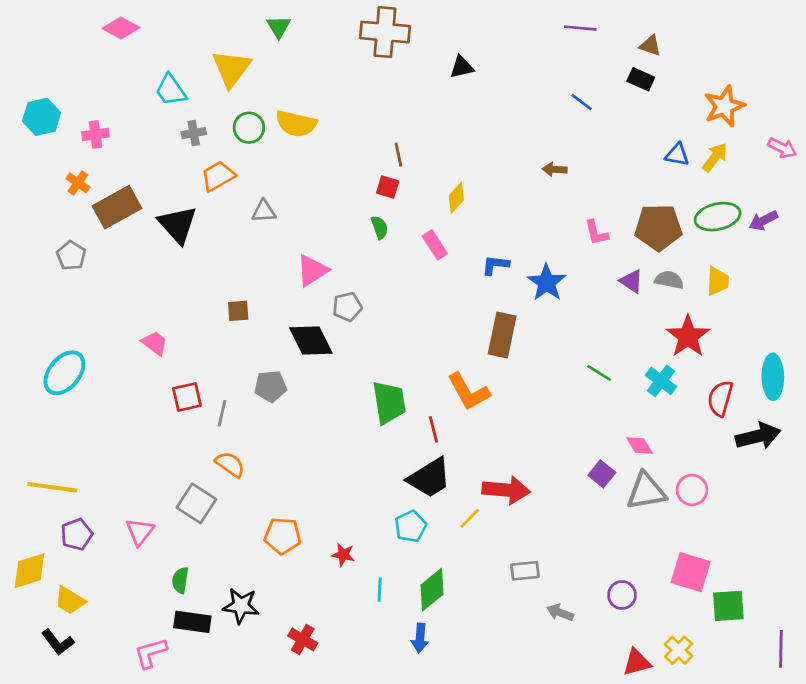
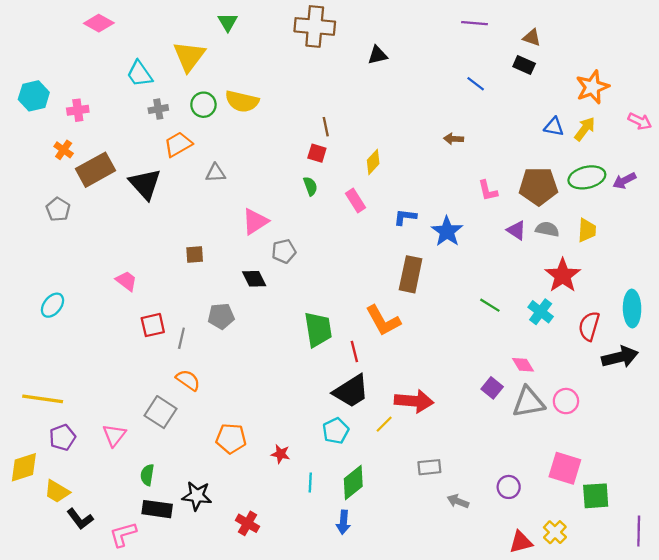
black diamond: (311, 340) -> (254, 279), size x0.7
cyan ellipse: (64, 373) -> (53, 305), size x0.7
black L-shape: (58, 642) -> (80, 519), moved

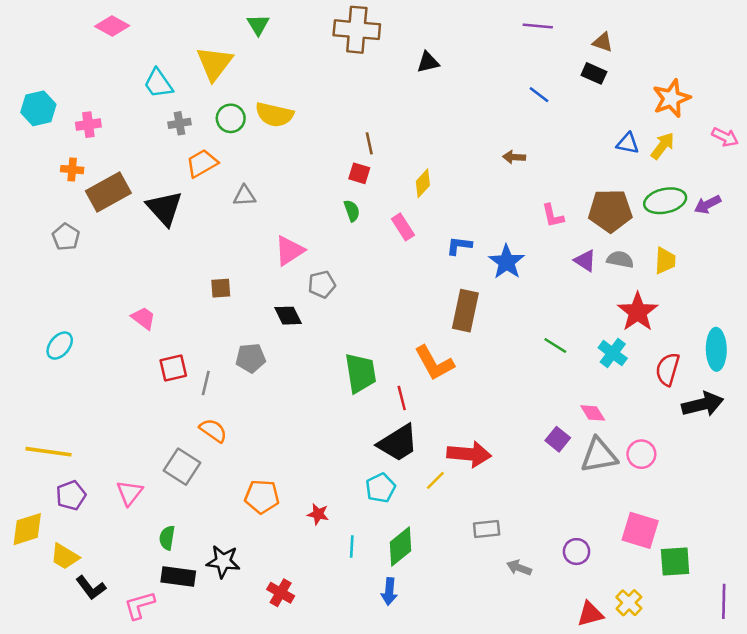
orange cross: (64, 150) -> (72, 170), turned -30

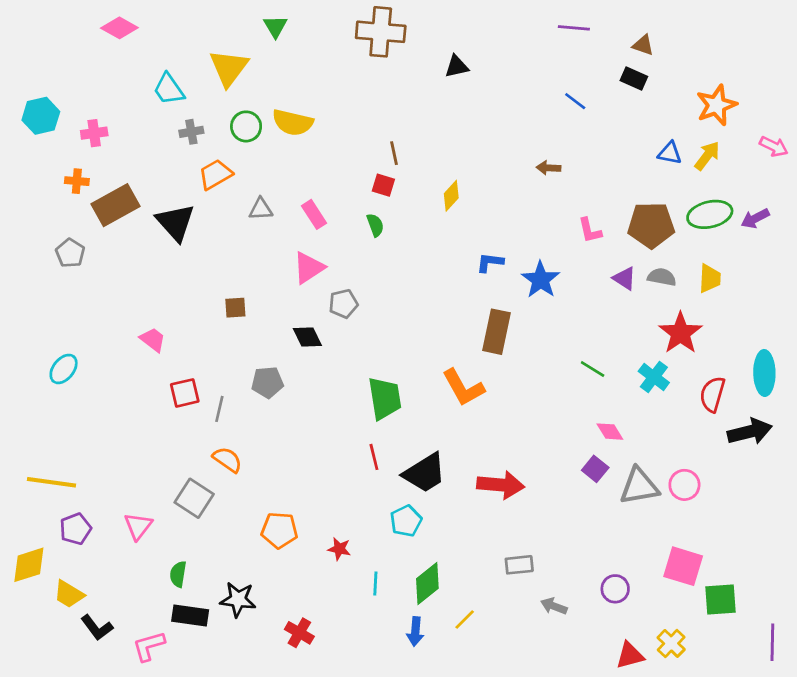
pink rectangle: (403, 227) -> (314, 214), moved
red line: (402, 398) -> (374, 457), moved
pink diamond: (593, 413) -> (610, 432), moved
yellow line: (435, 480) -> (465, 619), moved

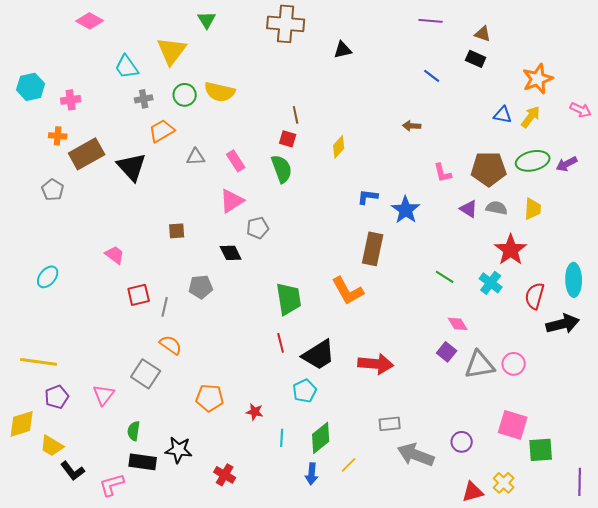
green semicircle: (375, 225) -> (282, 169), size x1.6
gray arrow: (554, 606) -> (416, 455), size x1.8

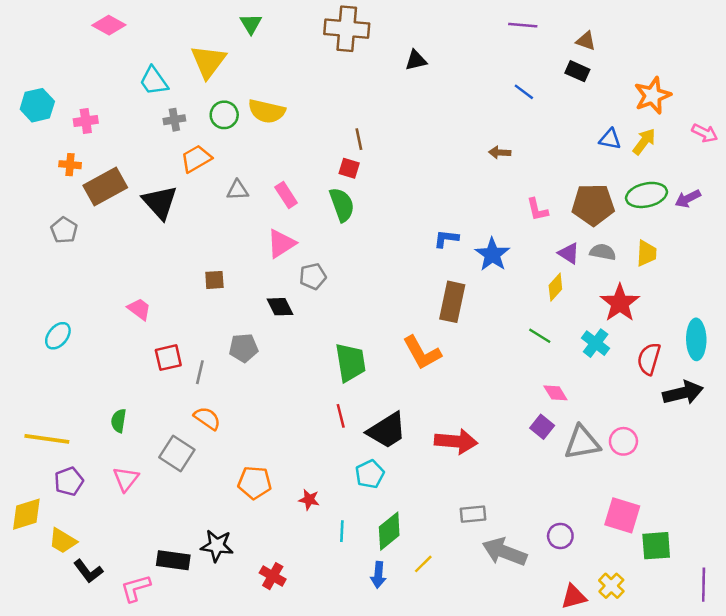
yellow diamond: (339, 147) -> (555, 287), moved
green semicircle: (134, 431) -> (119, 421), moved

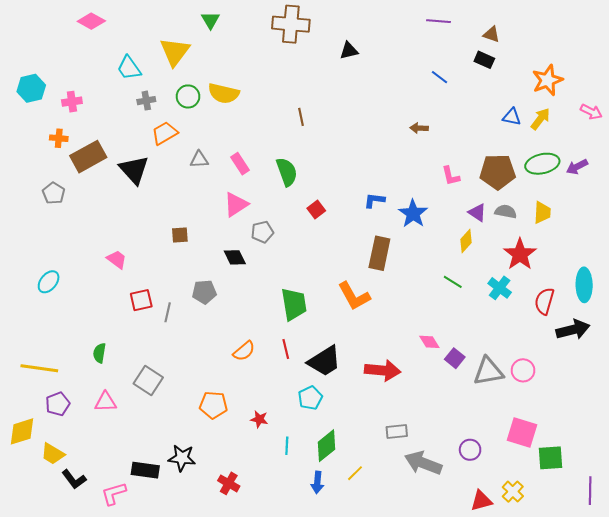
red square: (349, 168) -> (316, 209), moved, turned 36
pink diamond: (555, 393) -> (429, 342), moved
orange semicircle: (207, 418) -> (244, 351), moved, turned 105
pink triangle: (126, 479) -> (106, 402), turned 50

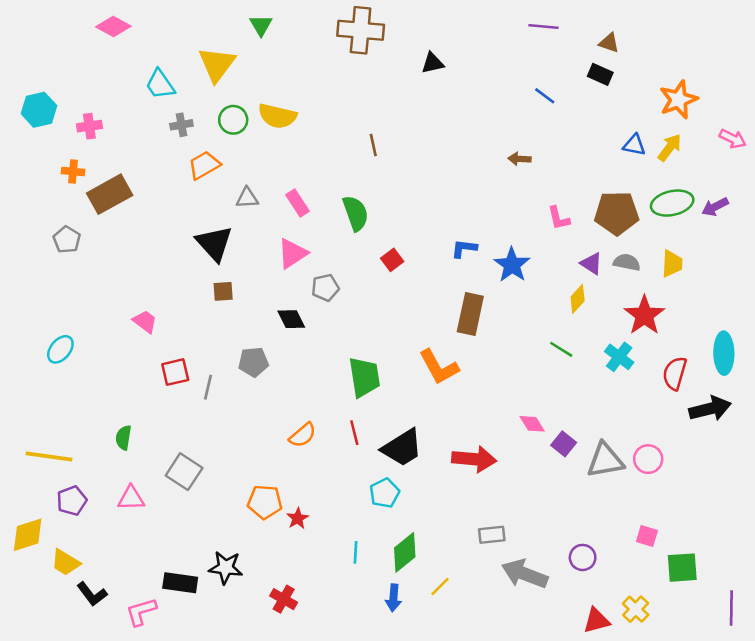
black triangle: (134, 170) -> (214, 243), moved
red star: (259, 419) -> (298, 518), moved, turned 30
pink square: (522, 432) -> (647, 536), size x0.6

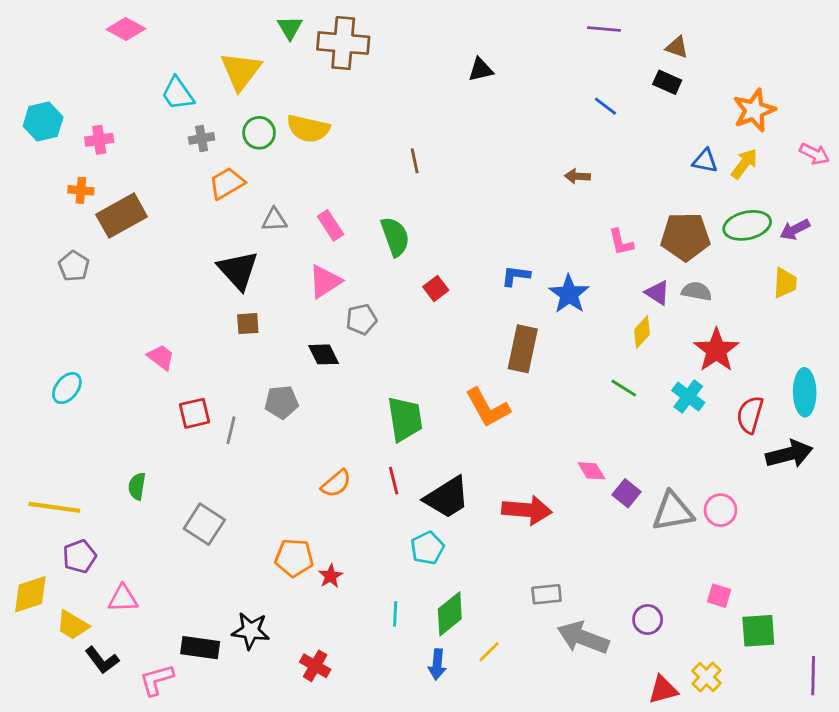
brown cross: (361, 30) -> (343, 43), moved
yellow trapezoid: (672, 264) -> (785, 283), moved
pink triangle: (131, 498) -> (123, 598), moved

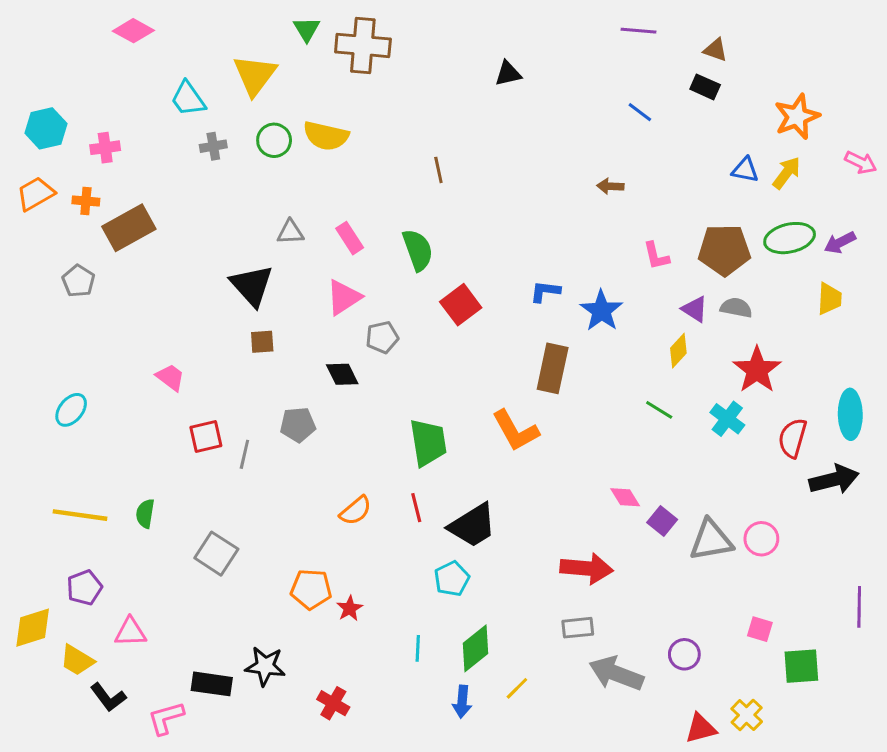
orange trapezoid: (227, 183) -> (36, 194), moved
red square: (436, 288) -> (461, 305), size x1.5
yellow line: (54, 507) -> (80, 515), moved
red arrow: (527, 510) -> (587, 568), moved
purple line: (813, 676) -> (859, 607), moved

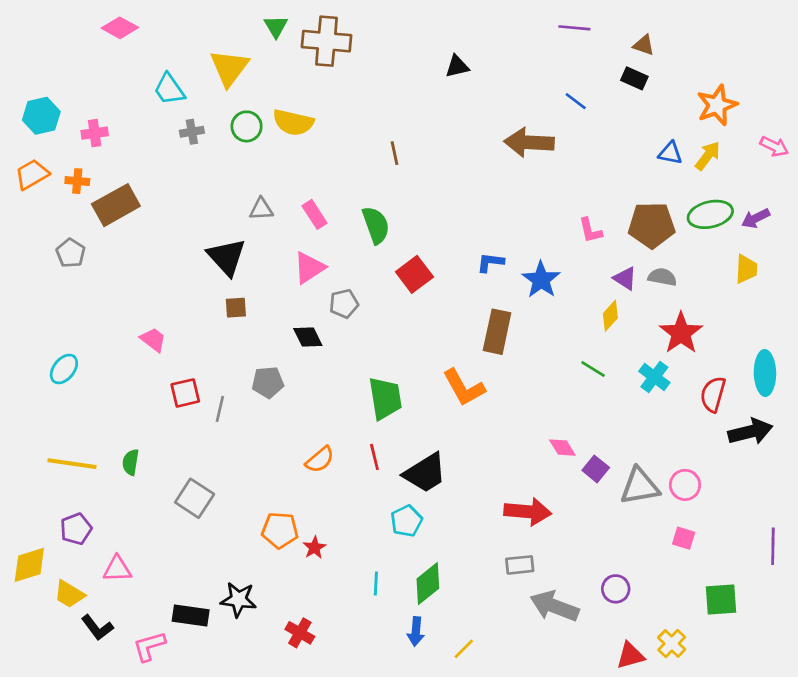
brown arrow: (610, 186) -> (529, 142), moved, size x2.0
pink square: (760, 629) -> (684, 538), moved
yellow line: (517, 688) -> (464, 649), moved

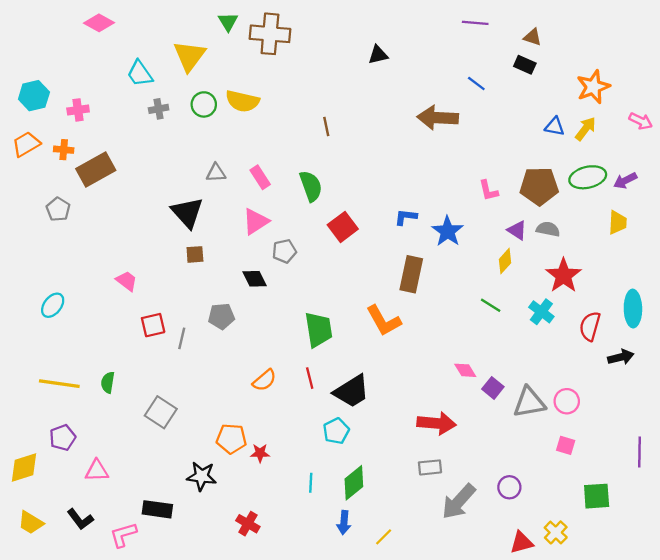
black arrow: (750, 432) -> (621, 357), size x0.7
red star: (315, 548) -> (260, 453), turned 30
yellow trapezoid: (69, 594) -> (31, 523), moved
black star: (239, 600) -> (202, 476), moved
gray arrow: (554, 606) -> (459, 502), turned -69

